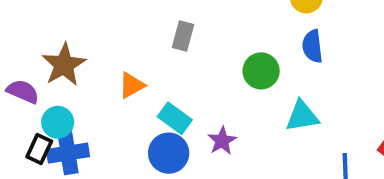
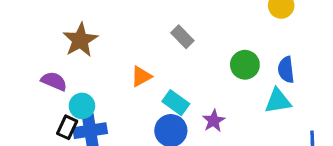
gray rectangle: (183, 36) -> (182, 37), turned -60
blue semicircle: (312, 46) -> (286, 70), moved
brown star: (64, 65) -> (80, 40), moved

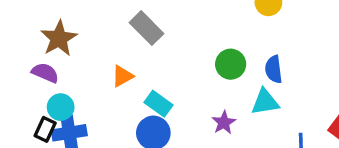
gray rectangle: (182, 37) -> (146, 28), moved, size x1.4
purple semicircle: (54, 81) -> (45, 73), moved
purple star: (214, 121) -> (224, 123), moved

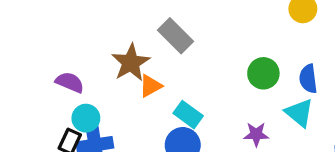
brown star: (59, 38) -> (131, 63), moved
cyan triangle: (265, 102) -> (299, 113), turned 48
purple star: (224, 123) -> (256, 134), turned 30

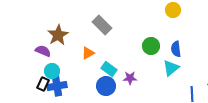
brown star: (131, 63) -> (58, 35), moved
cyan triangle: (299, 113) -> (171, 68), turned 42
purple star: (256, 134) -> (130, 78), moved

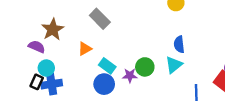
green circle: (151, 46) -> (145, 67), moved

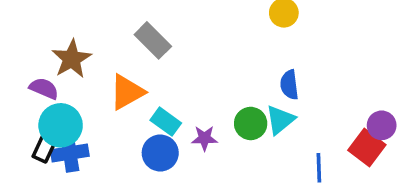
orange triangle: (85, 49) -> (127, 92), size x1.5
green circle: (145, 67) -> (251, 123), moved
cyan circle: (46, 68) -> (61, 125), size x1.5

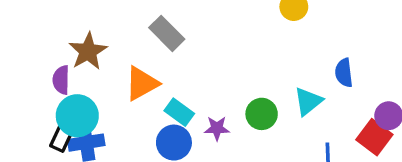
blue semicircle: (289, 85) -> (344, 73), moved
purple semicircle: (44, 88) -> (61, 80), turned -112
cyan triangle: (280, 120) -> (308, 101), moved

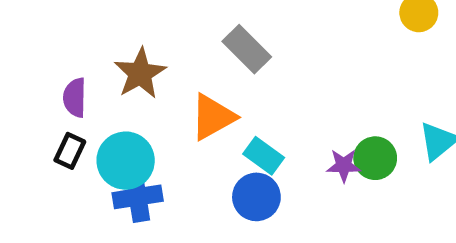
purple semicircle: (61, 80) -> (75, 98), moved
purple star: (217, 128) -> (344, 165), moved
black rectangle: (61, 139) -> (70, 151), moved

